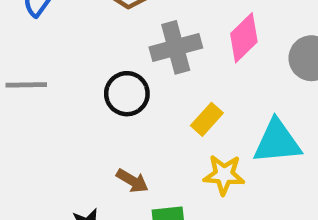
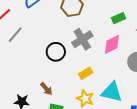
gray cross: (176, 47) -> (82, 39), turned -35
gray line: (26, 85) -> (15, 35), turned -66

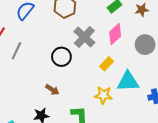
yellow rectangle: (86, 73) -> (107, 64), moved
brown arrow: (46, 89) -> (52, 90), moved

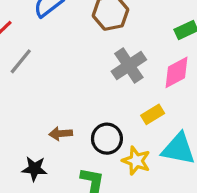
black circle: (61, 57) -> (107, 139), moved
brown arrow: (52, 90) -> (61, 134), turned 128

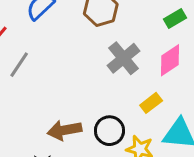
brown arrow: (61, 134) -> (64, 130), size x1.5

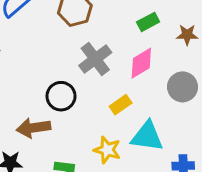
black circle: (109, 131) -> (61, 96), moved

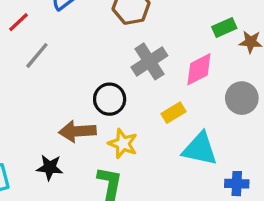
green rectangle: (148, 22) -> (224, 28), moved
yellow star: (107, 150) -> (123, 144), moved

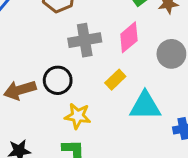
gray cross: (149, 61) -> (85, 40), turned 36
brown arrow: (77, 131) -> (20, 90), moved

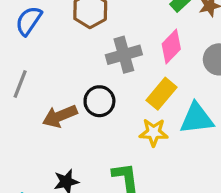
yellow rectangle: (115, 80) -> (161, 94), size x1.4
yellow star: (78, 116) -> (154, 132), moved

